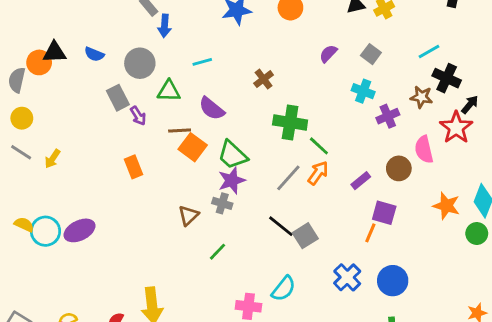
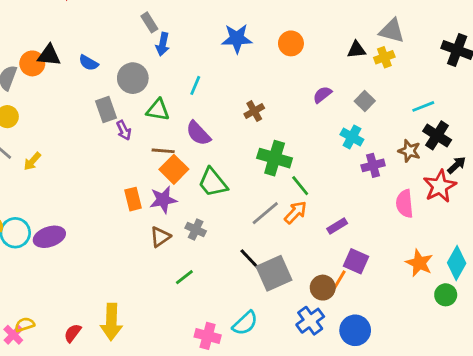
cyan line: (202, 62) -> (195, 85), turned -60
orange rectangle: (134, 167) -> (133, 199), moved
brown circle: (399, 168) -> (323, 288), moved
purple star: (232, 180) -> (163, 200), moved
gray square: (305, 236) -> (274, 273), size x1.4

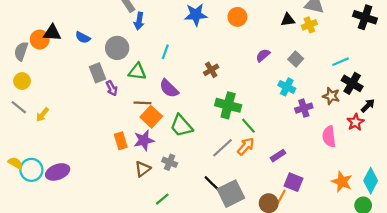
red star: (440, 186) -> (356, 122), size x0.7

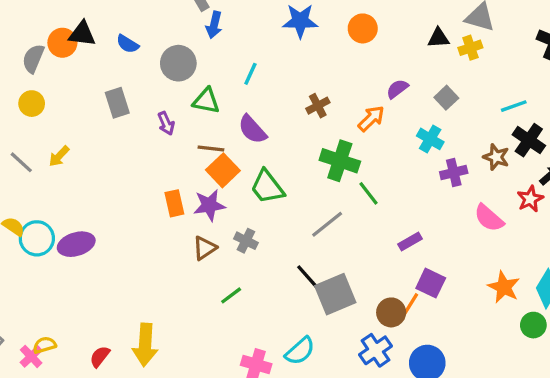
gray rectangle: (98, 73) -> (117, 103), moved
gray line: (19, 107) -> (21, 162), moved
pink semicircle: (329, 137) -> (489, 218), turned -45
orange arrow: (246, 146) -> (371, 118), moved

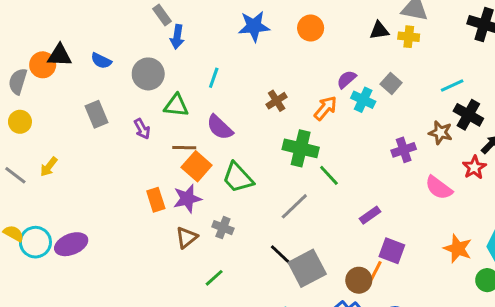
yellow cross: (470, 48) -> (409, 37), turned 30
cyan cross: (430, 139) -> (363, 100), moved

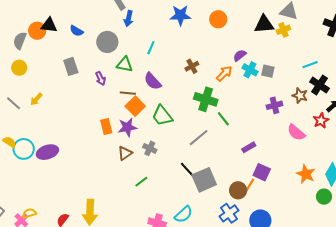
black triangle: (379, 30) -> (264, 24), size x1.5
yellow cross: (409, 37) -> (283, 30), turned -32
gray square: (391, 83) -> (268, 71), moved, turned -32

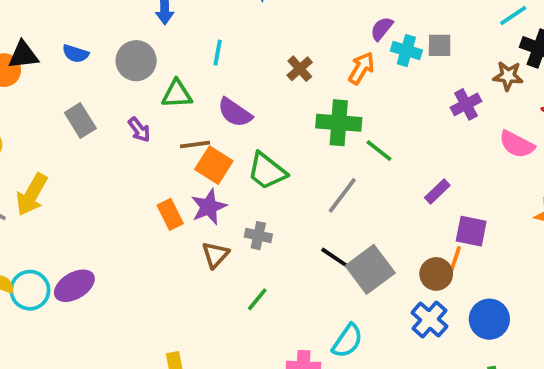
yellow arrow: (36, 99) -> (32, 195), size x1.6

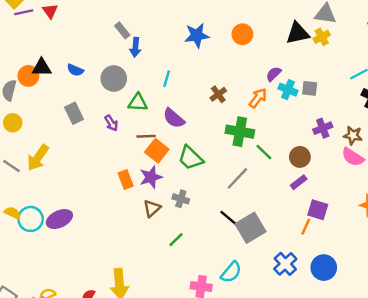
brown star: (508, 76) -> (353, 135), moved
brown circle: (436, 274) -> (300, 157), moved

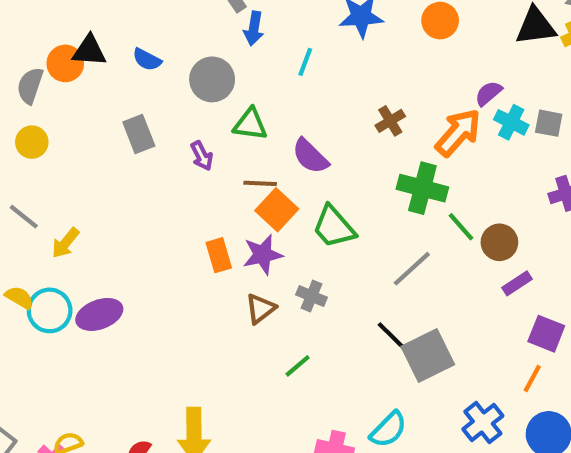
cyan line: (167, 79) -> (305, 62), moved
orange arrow: (258, 98) -> (458, 133), size x1.4
brown circle: (300, 157) -> (499, 242), moved
yellow arrow: (38, 158) -> (65, 243), moved, size x0.7
orange line: (306, 227) -> (532, 378), moved

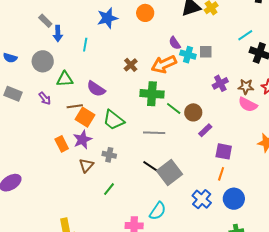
purple semicircle: (488, 93) -> (175, 43), turned -72
orange arrow: (458, 133) -> (164, 64), turned -145
gray rectangle: (139, 134) -> (13, 94), turned -36
gray line: (412, 269) -> (154, 133), turned 55

